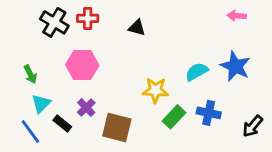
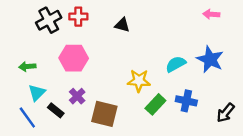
black cross: (54, 22) -> (49, 20), turned 30
green arrow: (30, 74) -> (27, 66), turned 112

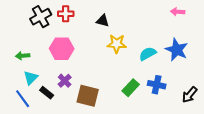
yellow star: (139, 81) -> (117, 44), moved

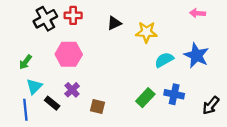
black triangle: (103, 21) -> (114, 23), turned -40
yellow star: (117, 44) -> (146, 32), moved
green arrow: (23, 56) -> (25, 62), turned -48
brown square: (88, 96) -> (98, 106), size x0.6
blue line: (23, 99) -> (25, 110), turned 30

